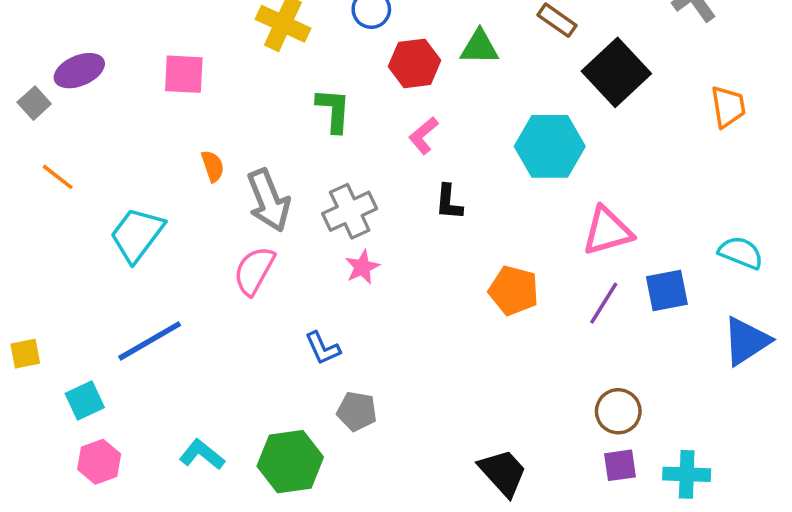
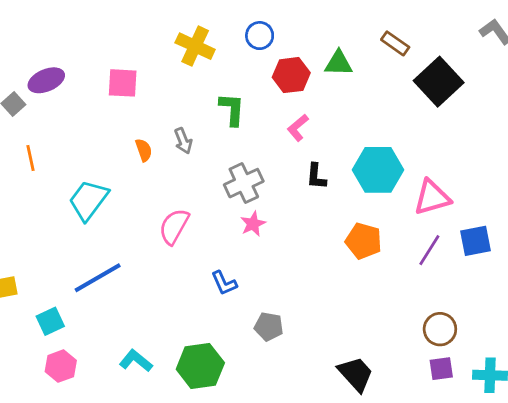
cyan hexagon: (550, 146) -> (378, 170), moved
orange line: (58, 177) -> (30, 158), turned 40
gray arrow: (269, 200) -> (183, 141), moved, size x0.6
gray pentagon: (357, 411) -> (269, 327), moved

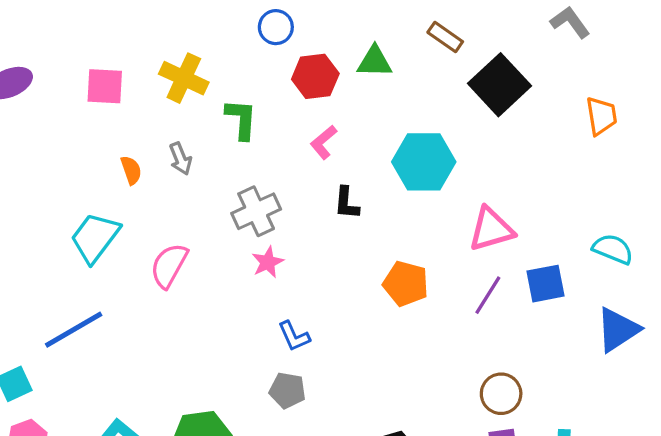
yellow cross: (195, 46) -> (184, 78), moved
cyan hexagon: (378, 170) -> (424, 162), moved
cyan trapezoid: (88, 200) -> (95, 238), moved
blue L-shape: (224, 283) -> (294, 336), moved

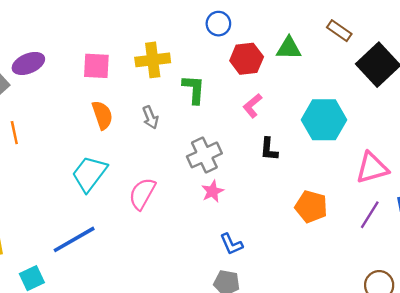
yellow cross: (184, 78) -> (153, 60), turned -32
orange semicircle: (131, 170) -> (102, 115), moved, size x1.4

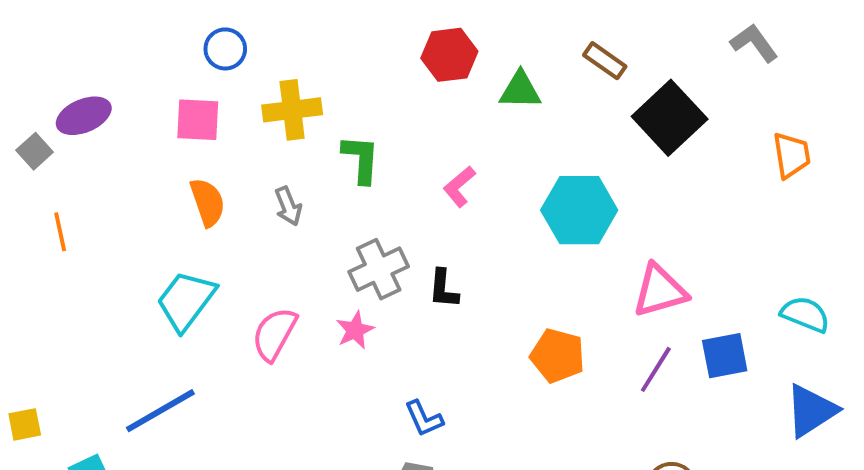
blue circle: (218, 24) -> (225, 49), moved
red hexagon: (247, 59) -> (449, 55), moved
black L-shape: (269, 149) -> (444, 289), moved
pink star: (213, 191) -> (355, 330), moved

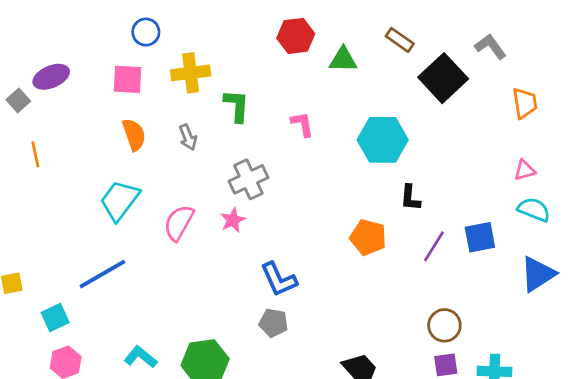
gray L-shape: (754, 43) -> (491, 47), moved
pink L-shape: (459, 187) -> (302, 124), turned 120
black L-shape: (444, 289) -> (410, 198), moved
pink triangle: (660, 291) -> (525, 170), moved, size x0.6
blue L-shape: (424, 419) -> (279, 279), size x1.4

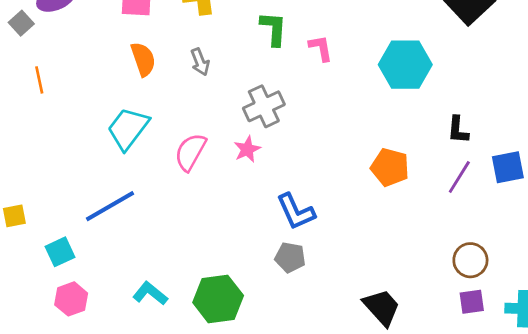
green L-shape: (237, 106) -> (274, 29), moved
black L-shape: (410, 198) -> (458, 130), moved

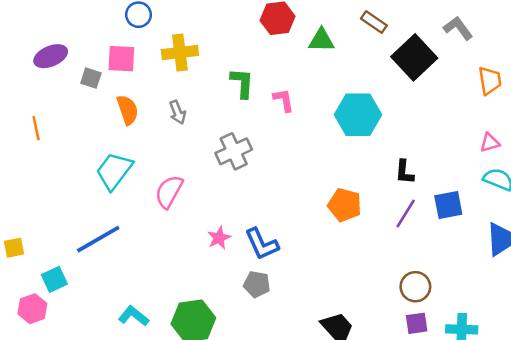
gray square: (21, 23) -> (91, 78), moved, turned -30
pink star: (247, 149) -> (219, 238), moved
pink hexagon: (71, 299) -> (32, 309), moved

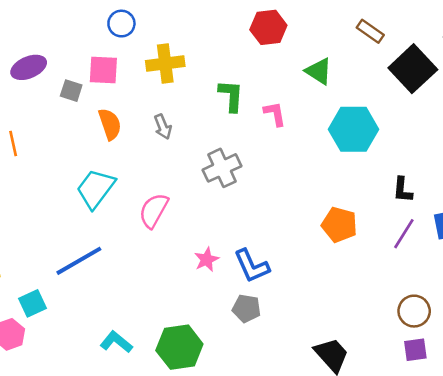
green triangle: (321, 40) -> (319, 71), moved, turned 32

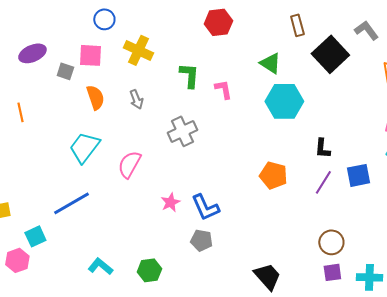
brown rectangle: (370, 31) -> (297, 25), turned 40
yellow cross: (165, 64) -> (138, 50), turned 32
green triangle: (319, 71) -> (270, 63), moved
green hexagon: (179, 347) -> (149, 270), size x0.7

